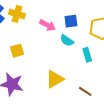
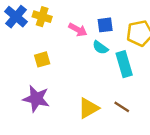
cyan rectangle: (87, 55) -> (124, 64), size x1.5
yellow triangle: (55, 79) -> (88, 108), moved

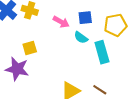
purple star: (36, 99) -> (17, 69), moved

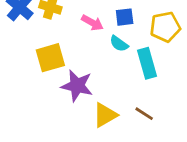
yellow square: (30, 48) -> (50, 58), size x1.5
purple star: (17, 69) -> (77, 86), moved

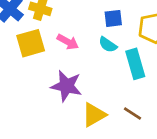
pink arrow: (92, 23) -> (68, 42), moved
yellow square: (50, 58) -> (31, 43), moved

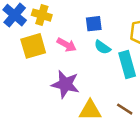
blue square: (113, 18) -> (94, 24), moved
yellow triangle: (94, 115) -> (90, 110), turned 30

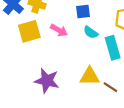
purple star: (65, 84) -> (47, 81), moved
yellow triangle: (90, 110) -> (90, 76), moved

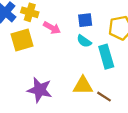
blue square: (83, 12) -> (85, 20), moved
pink arrow: (59, 30) -> (52, 28), moved

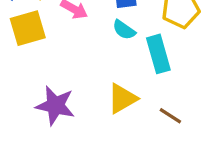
yellow triangle: (83, 85) -> (122, 99), turned -30
brown line: (104, 97) -> (170, 116), moved

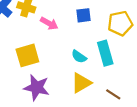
yellow square: (28, 28) -> (27, 55), moved
cyan semicircle: (124, 30) -> (79, 57), moved

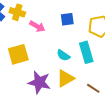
purple star: (37, 87) -> (39, 82), moved

